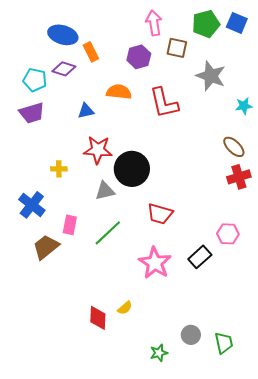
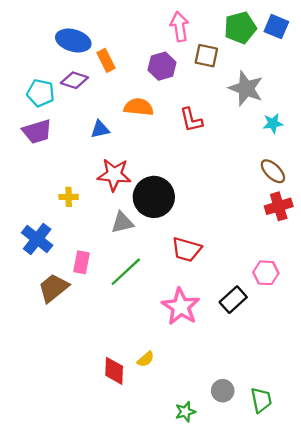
red L-shape: (164, 103) -> (191, 120), size x0.7
cyan star: (244, 106) -> (273, 123), moved

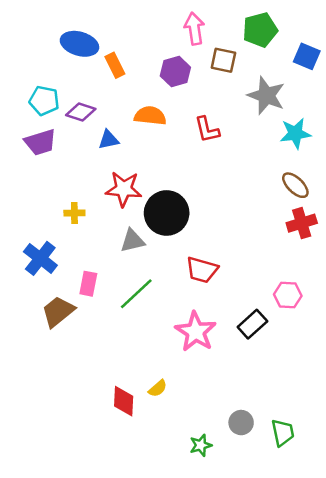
blue square: (276, 27) -> (307, 56), moved
purple diamond: (74, 80) -> (81, 112), moved
cyan star: (273, 123) -> (295, 133), size x1.4

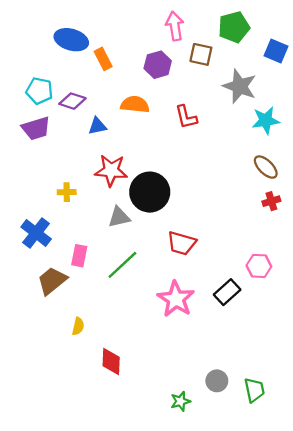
red cross: (302, 223) -> (271, 201), size x0.7
yellow semicircle: (158, 388) -> (78, 326), moved, turned -36

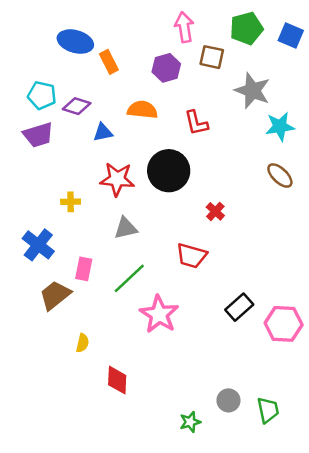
blue square: (276, 51) -> (291, 36), moved
black circle: (150, 192) -> (169, 171), moved
red cross: (271, 201) -> (215, 211), moved, turned -30
pink hexagon: (259, 266) -> (284, 324), moved, size x1.4
pink star: (176, 299) -> (159, 314), moved

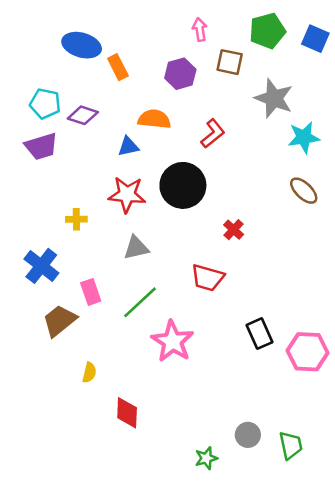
pink arrow: (184, 27) -> (200, 30), size x0.7
red L-shape: (196, 123) -> (213, 133), turned -116
blue triangle: (103, 132) -> (128, 146), moved
pink rectangle: (84, 269) -> (91, 292), turned -30
black rectangle: (239, 307) -> (260, 334), turned -72

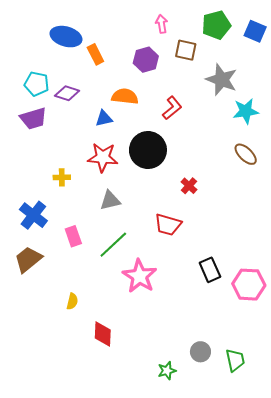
brown trapezoid: (59, 321) -> (28, 259), moved

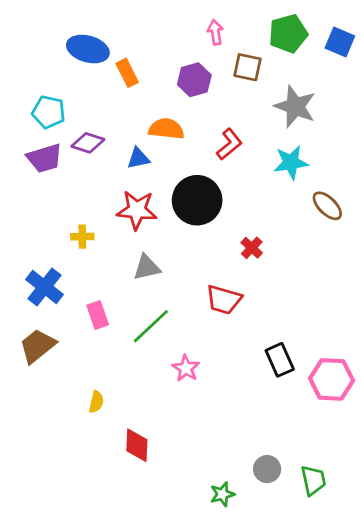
purple diamond: (67, 93) -> (88, 143), moved
cyan star: (246, 111) -> (291, 162), moved
pink star: (140, 276) -> (186, 368), size x0.6

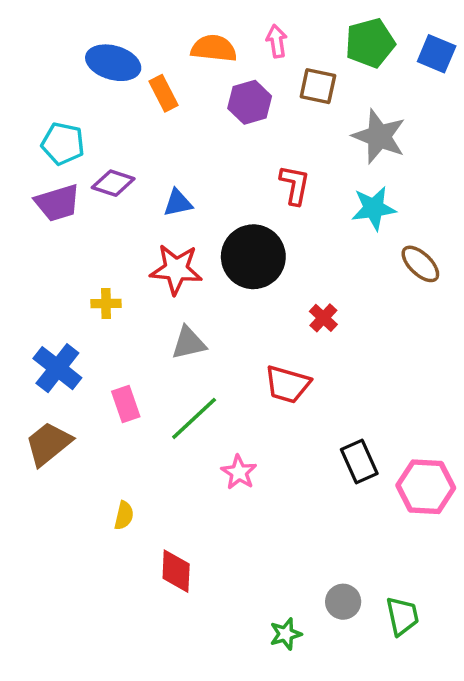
orange semicircle: (166, 129) -> (214, 48), moved
red L-shape: (229, 144) -> (295, 185), turned -40

